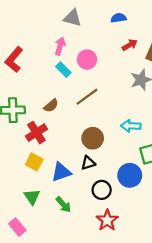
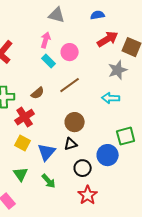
red arrow: (130, 45) -> (108, 39), size x1.5
cyan arrow: (131, 126) -> (111, 98), moved
blue triangle: (61, 172) -> (47, 152), turned -30

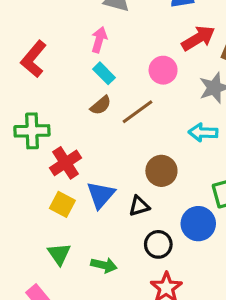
pink circle: (70, 52) -> (163, 70), moved
brown semicircle: (38, 93) -> (101, 105), moved
brown circle: (75, 122) -> (161, 171), moved
blue triangle: (47, 152) -> (101, 195), moved
green arrow: (49, 181) -> (104, 265), turned -35

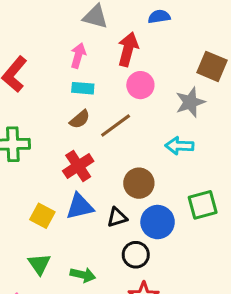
red arrow: (198, 38) -> (128, 49), moved, turned -44
cyan rectangle: (104, 73) -> (83, 88), turned -40
red cross: (66, 163) -> (78, 166), moved
blue triangle: (101, 195) -> (80, 206), turned 36
blue circle: (198, 224) -> (158, 222), moved

